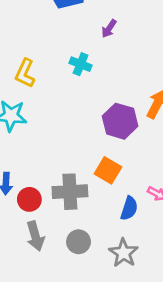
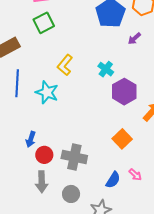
purple arrow: (109, 29) -> (134, 39), moved
purple hexagon: (120, 121) -> (124, 92), moved
orange square: (108, 170) -> (122, 139), moved

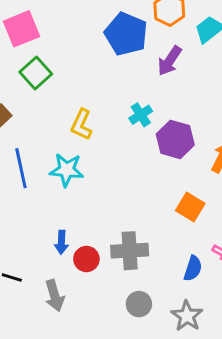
purple arrow: (134, 39) -> (170, 61), size x1.5
cyan cross: (106, 69) -> (141, 115), turned 35
gray arrow: (42, 182) -> (55, 296), moved

